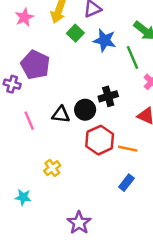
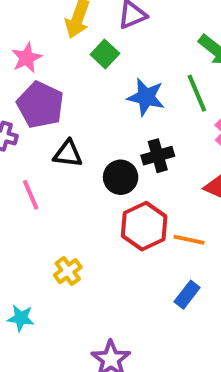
pink star: (24, 17) -> (27, 58), moved
blue star: (105, 40) -> (146, 97), moved
black triangle: (61, 115) -> (68, 154), moved

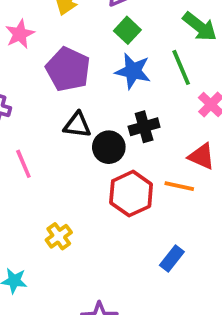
green square: (105, 54) -> (127, 30), moved
purple pentagon: (40, 105) -> (68, 69), moved
black triangle: (68, 154) -> (77, 125), moved
orange line: (189, 240) -> (179, 186), moved

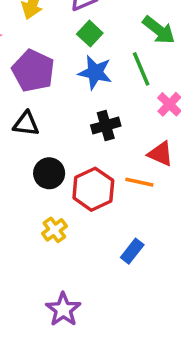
black triangle: (77, 125) -> (26, 124), moved
black circle: (109, 147) -> (49, 173), moved
yellow cross: (59, 236) -> (54, 230), moved

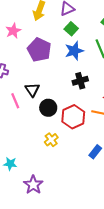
blue star: (95, 72) -> (74, 51), turned -30
black triangle: (26, 124) -> (32, 90), moved, turned 49
purple star: (63, 309) -> (33, 185), moved

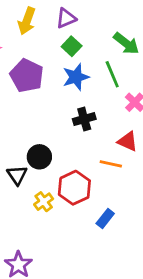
black triangle: (32, 90) -> (17, 175), moved
red hexagon: (73, 117) -> (74, 188), moved

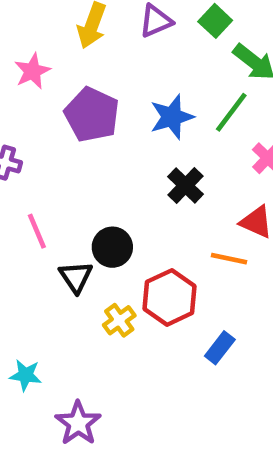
green square: (72, 46) -> (215, 21), moved
green line: (112, 74) -> (231, 112), turned 60
black cross: (84, 119) -> (185, 185), turned -30

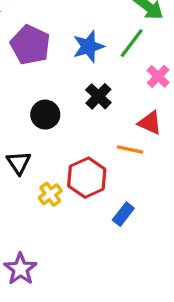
black circle: (112, 247) -> (45, 115), moved

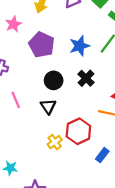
black circle: (45, 115) -> (54, 80), moved
black triangle: (19, 163) -> (48, 106), moved

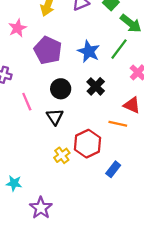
blue star: (80, 46) -> (89, 51), turned -30
pink line: (16, 100) -> (27, 102), moved

